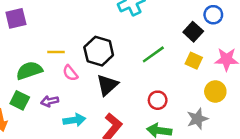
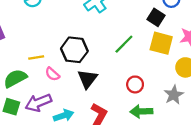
yellow square: (194, 61) -> (161, 43), size x1.5
purple arrow: (50, 101) -> (38, 103), size x1.6

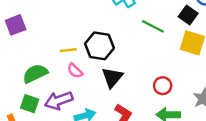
green line: (124, 44) -> (153, 26), moved, turned 70
yellow line: (36, 58) -> (68, 50), moved

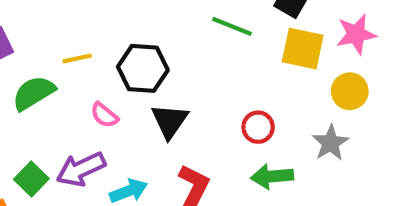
yellow line: (68, 50) -> (77, 58), moved
green semicircle: (35, 74) -> (34, 93), moved
green square: (30, 104) -> (31, 179), turned 30

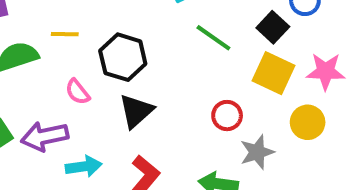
red circle: (258, 127) -> (227, 116), moved
gray star: (330, 143) -> (257, 152), moved

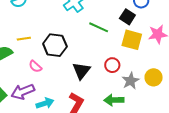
black triangle: (136, 111) -> (81, 71), moved
yellow circle: (308, 122) -> (154, 77), moved

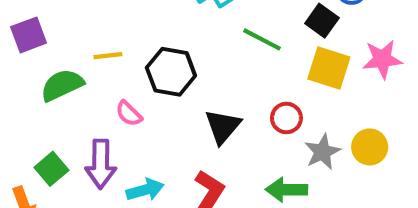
purple arrow: (23, 92) -> (101, 164), turned -70

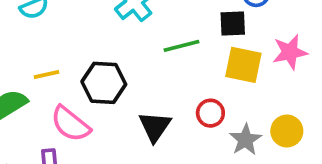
black square: (322, 21) -> (233, 24), turned -32
green line: (262, 39) -> (181, 46), turned -36
pink semicircle: (129, 114) -> (70, 124), size x1.6

